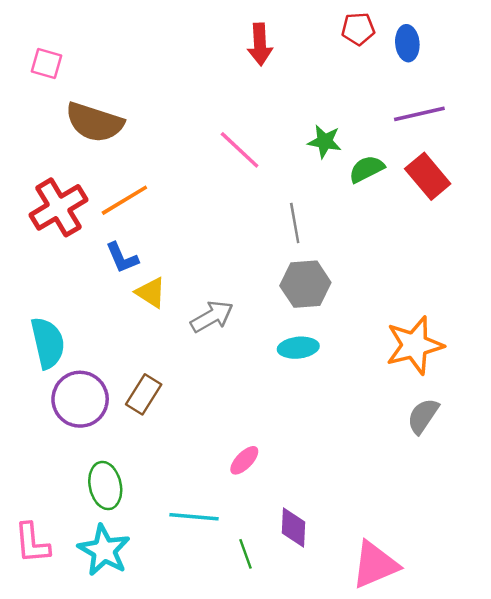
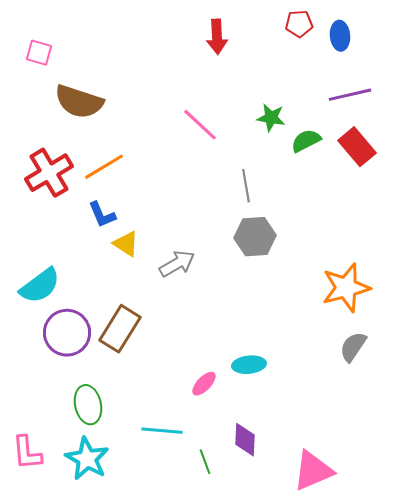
cyan semicircle: (48, 343) -> (40, 286), turned 66
cyan ellipse: (298, 348) -> (249, 365), moved
brown rectangle: (144, 394) -> (120, 329), size x1.4

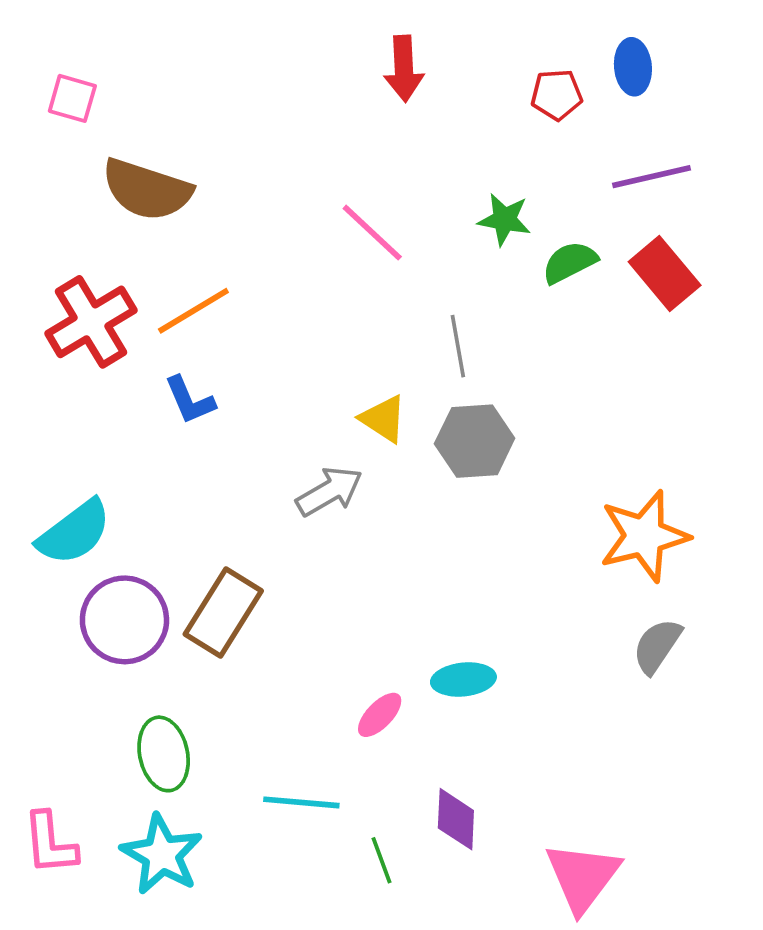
red pentagon: (299, 24) -> (557, 95), moved
yellow triangle: (126, 244) -> (383, 419), moved
pink triangle: (313, 471) -> (583, 877), turned -30

